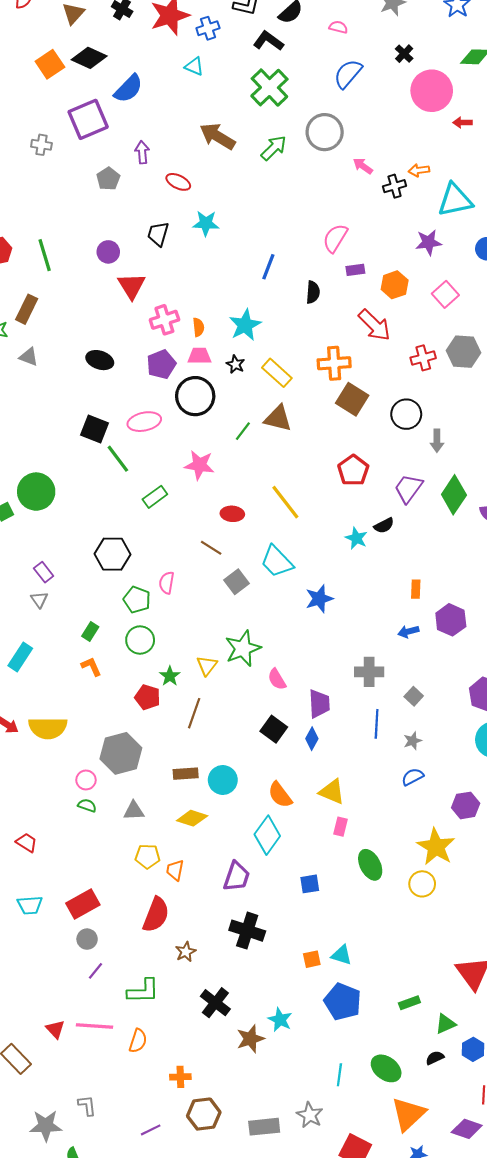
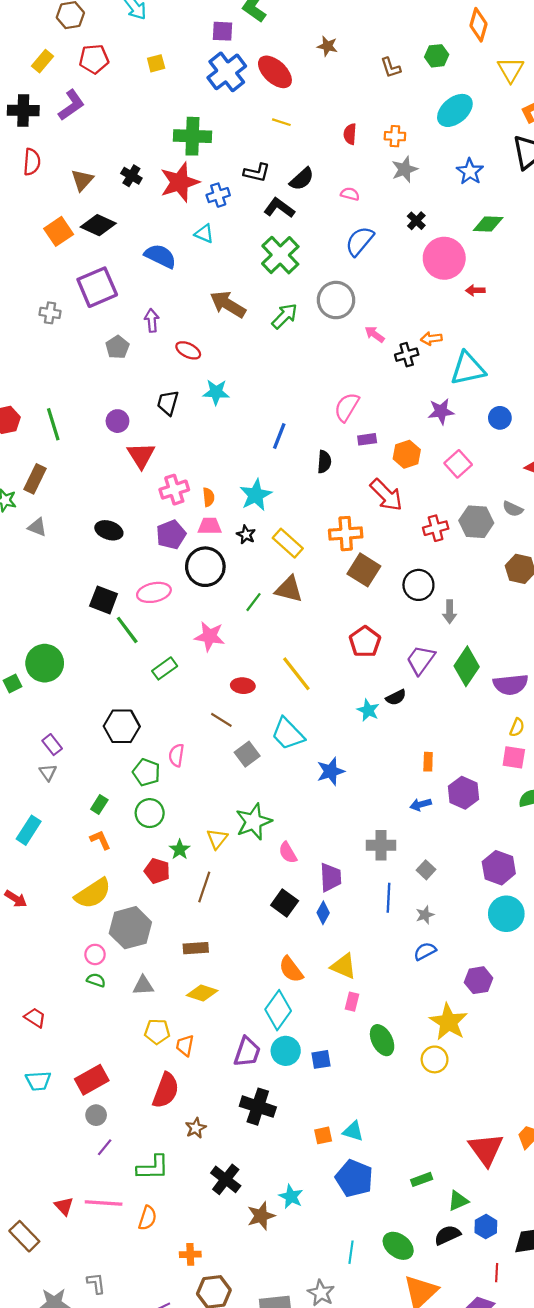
blue semicircle: (128, 89) -> (160, 256), moved, turned -108
yellow semicircle: (48, 728) -> (93, 893), moved, turned -33
cyan circle: (223, 780) -> (286, 1051), moved
black semicircle: (435, 1058) -> (447, 1235), size x1.4

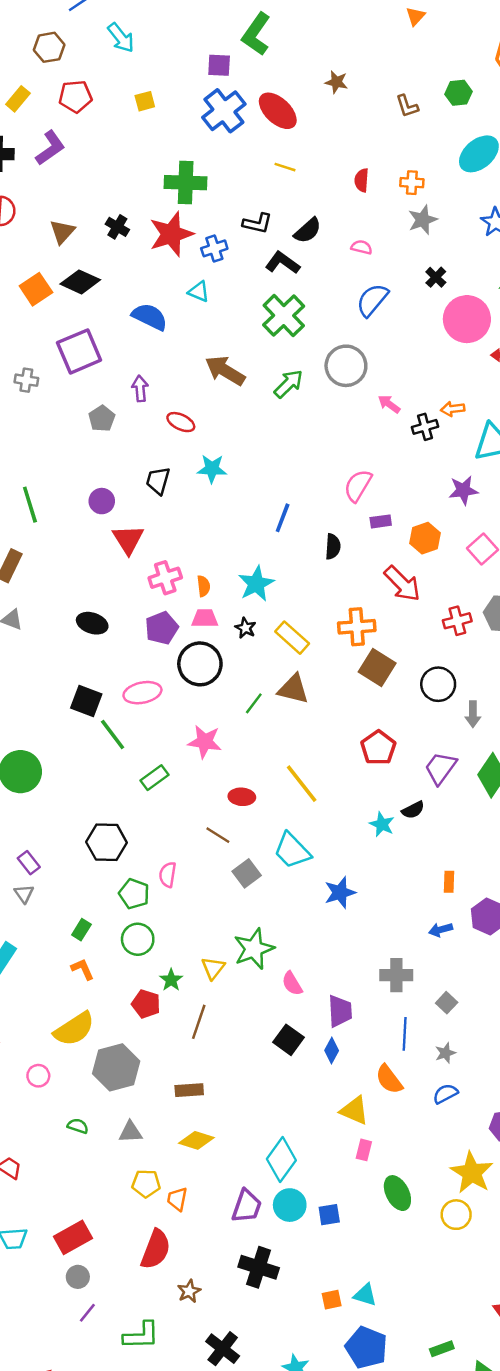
pink circle: (95, 954) -> (38, 1076), moved
orange semicircle: (291, 969) -> (389, 1079), moved

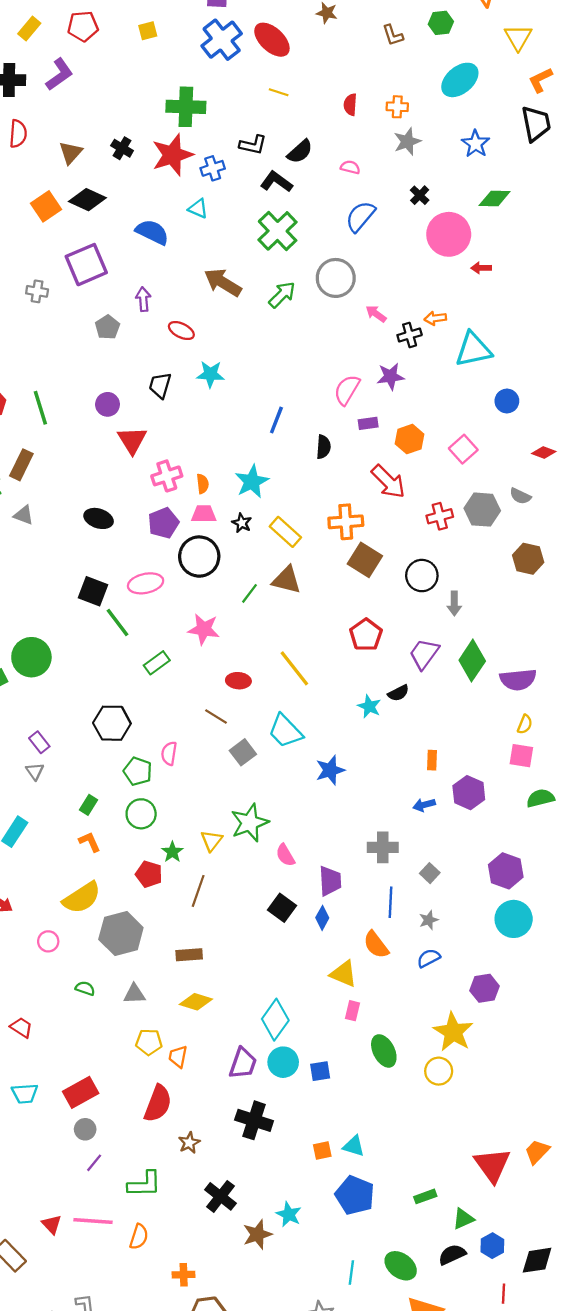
purple star: (463, 490) -> (391, 376), moved

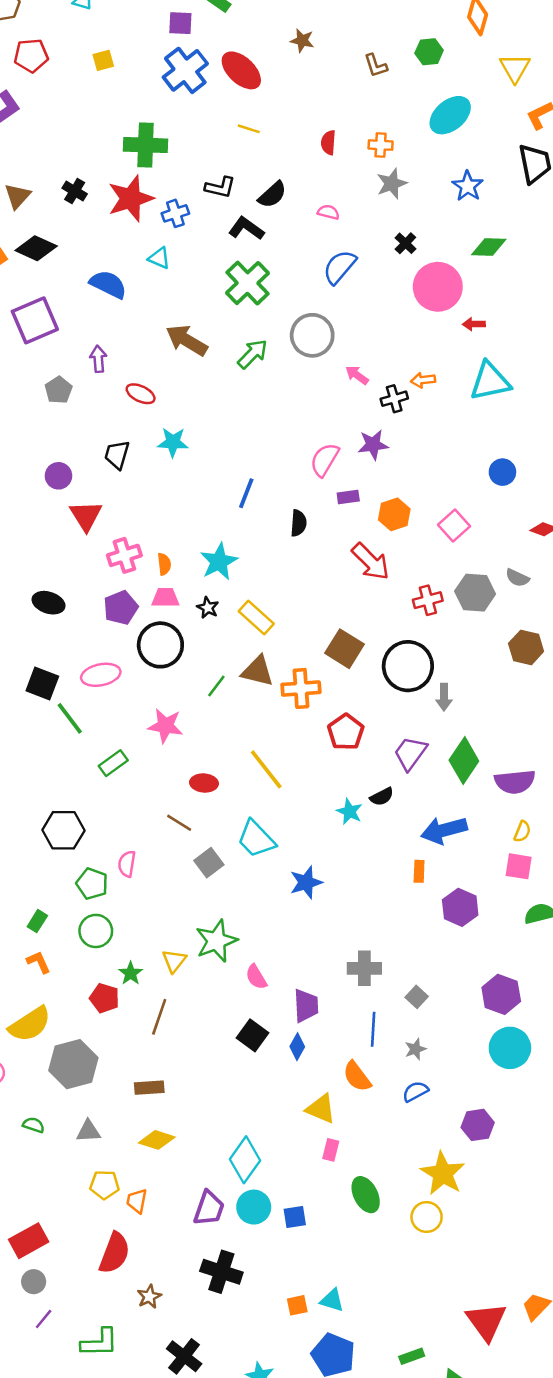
cyan triangle: (473, 350) -> (490, 381), moved
orange cross: (346, 522) -> (301, 688), moved
black circle: (422, 576) -> (408, 666), size x1.4
blue arrow: (424, 805) -> (444, 830), moved, size x1.8

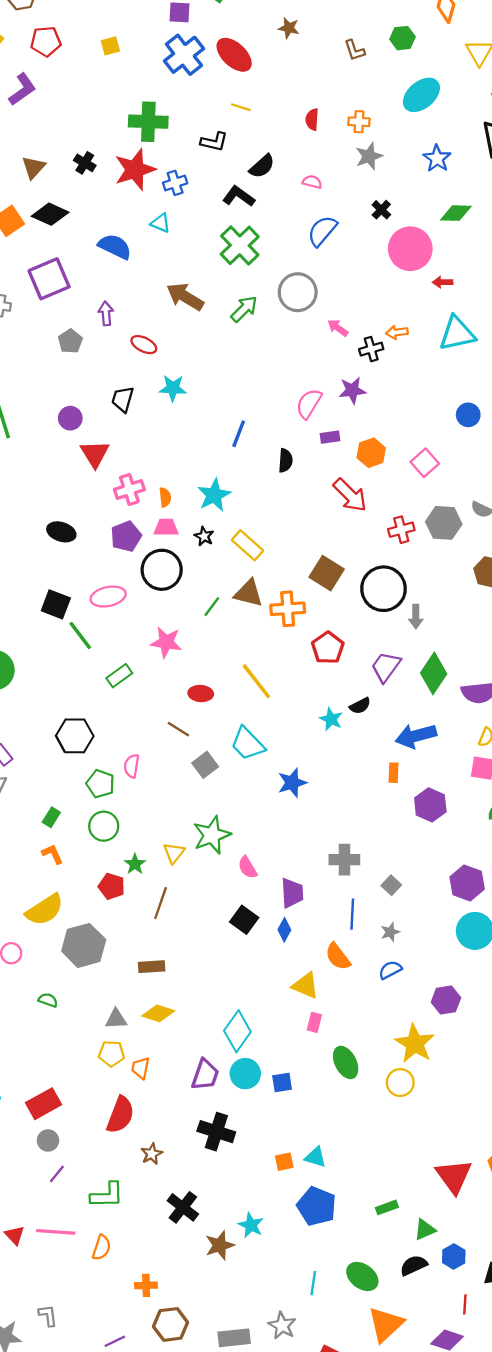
black L-shape: (220, 187) -> (214, 142), moved
gray triangle: (88, 1131) -> (116, 1019), moved

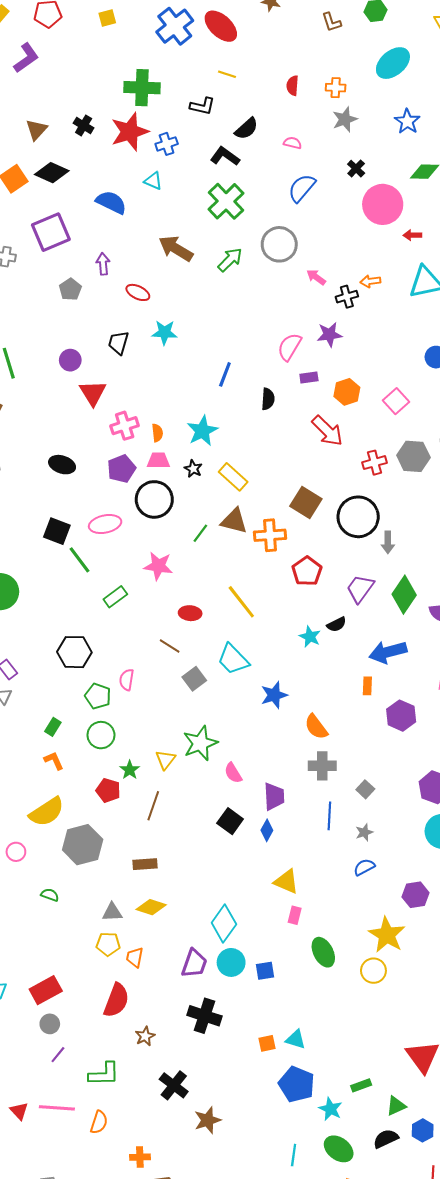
orange semicircle: (338, 957) -> (316, 727), moved
cyan star: (251, 1225) -> (330, 1109), moved

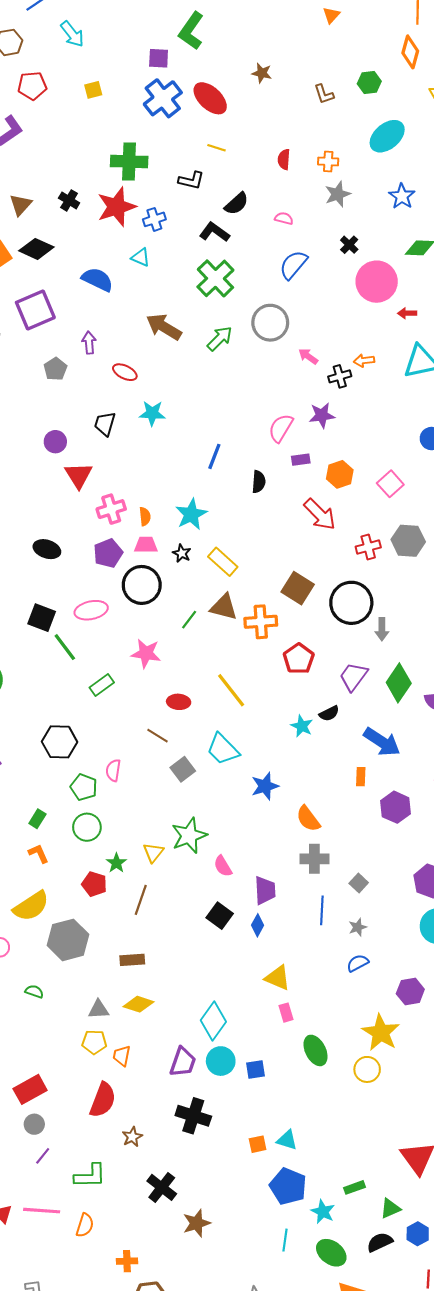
blue arrow: (388, 652) -> (382, 742), turned -132
pink rectangle: (295, 915) -> (286, 1013), turned -30
cyan line: (294, 1155) -> (285, 1240), moved

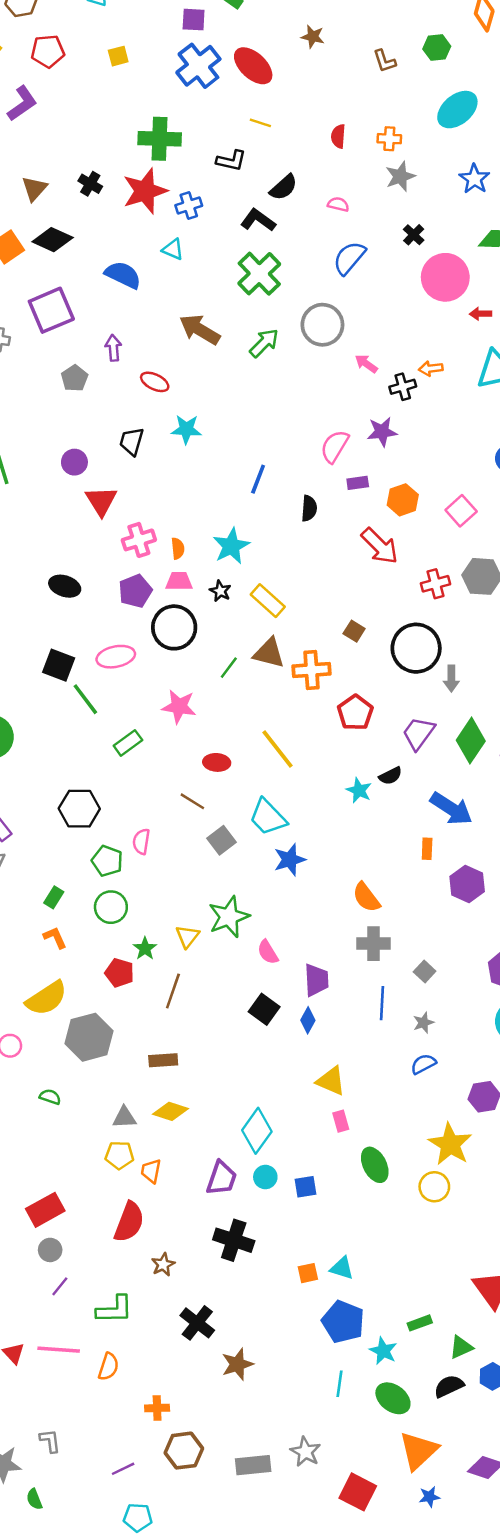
brown square: (298, 588) -> (354, 631), size x0.6
blue star: (265, 786) -> (290, 860), moved
cyan circle: (221, 1061) -> (265, 1177), size x0.7

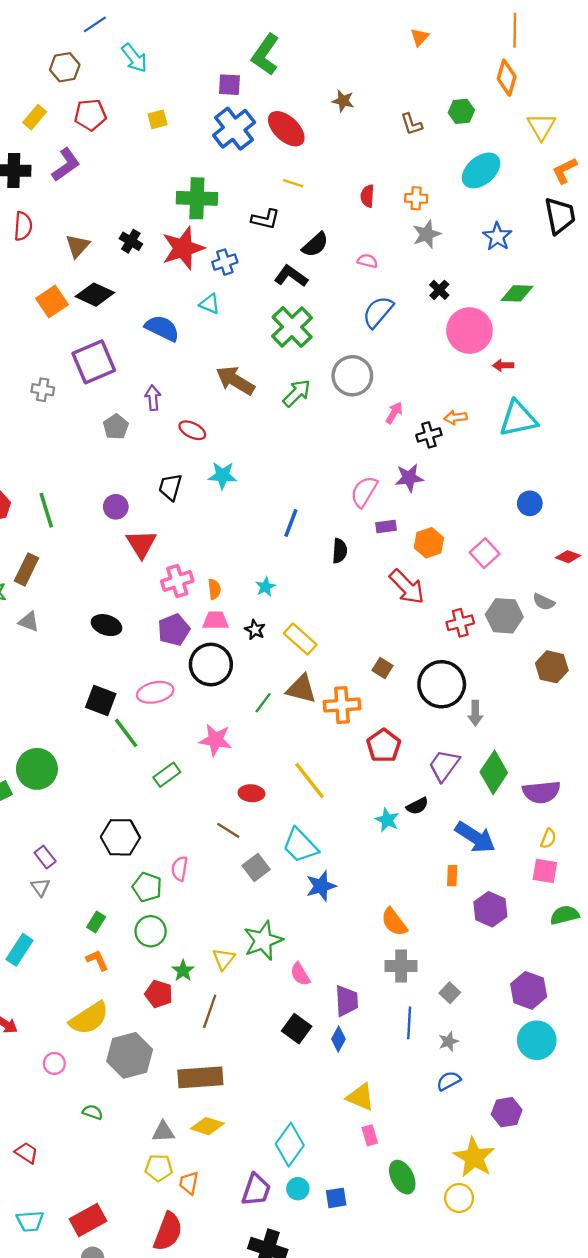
pink arrow: (366, 364) -> (394, 413), turned 85
cyan star: (231, 546) -> (265, 587), size x0.6
brown rectangle: (163, 1060) -> (200, 1077), size x1.6

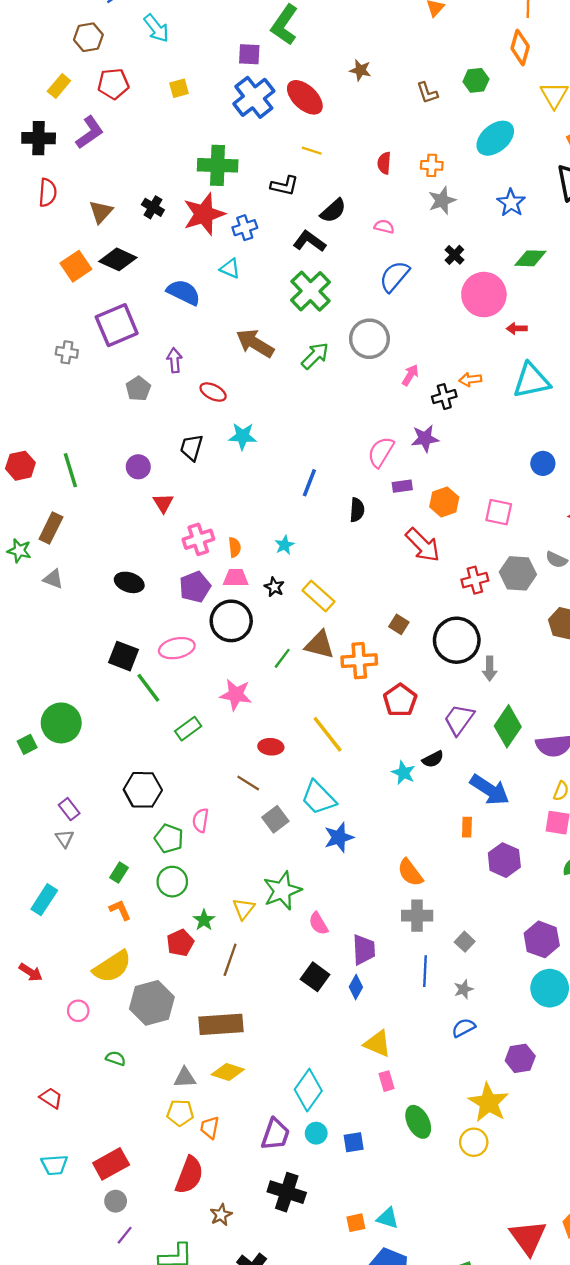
red triangle: (141, 544) -> (163, 503), size x0.7
pink square: (485, 553) -> (499, 512), turned -36
red pentagon: (159, 994) -> (180, 943), turned 30

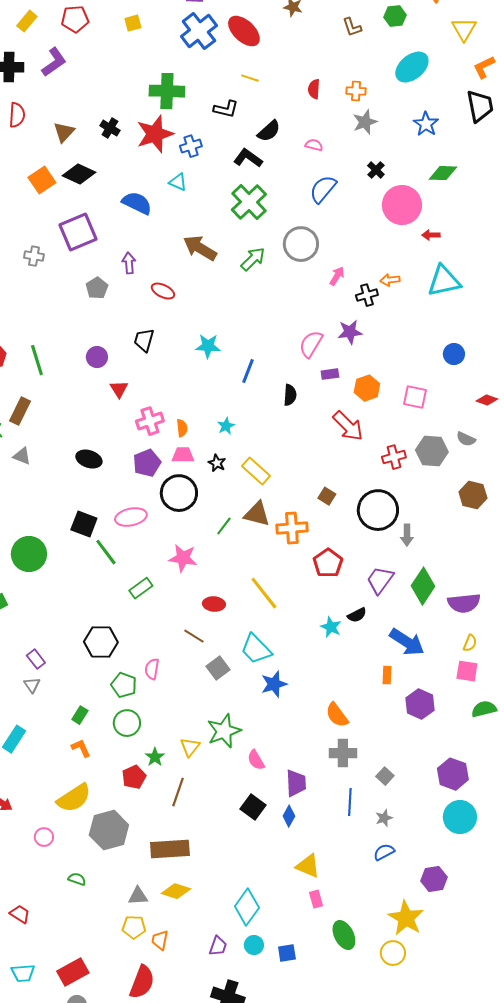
cyan star: (243, 436) -> (208, 346), moved
green circle: (61, 723) -> (29, 554), moved
purple trapezoid: (275, 1134) -> (218, 946), size x0.7

